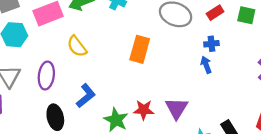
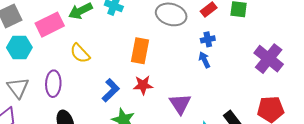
blue L-shape: (86, 96) -> (111, 90), moved
red star: (144, 110) -> (143, 85), moved

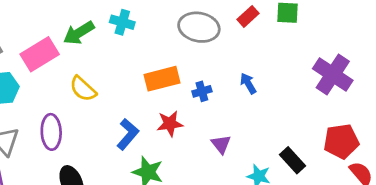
blue cross: (208, 39) -> (202, 91), moved
orange rectangle: (140, 51) -> (162, 79), turned 70
purple triangle: (180, 104) -> (221, 144), size x0.7

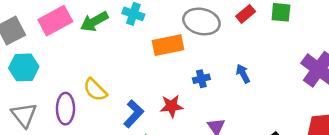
pink rectangle: (40, 54) -> (55, 21), moved
orange rectangle: (162, 79) -> (168, 45), moved
yellow semicircle: (83, 89) -> (95, 90), moved

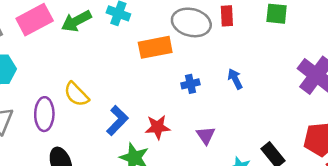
red rectangle: (246, 14) -> (227, 16), moved, turned -54
red star: (172, 106) -> (158, 127), moved

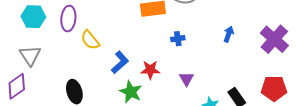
blue arrow: (235, 79) -> (229, 34), moved, turned 42
purple ellipse: (44, 114) -> (68, 18), moved

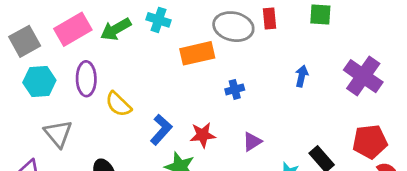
gray triangle: (30, 56) -> (58, 134), moved
purple triangle: (186, 79) -> (252, 142), turned 35

